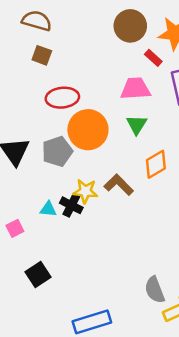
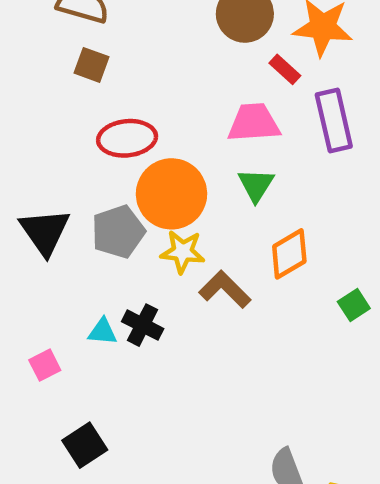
yellow star: (85, 191) -> (183, 252), moved

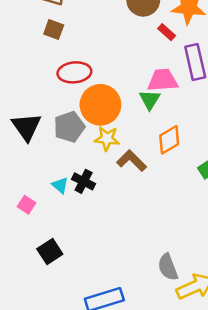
pink trapezoid: (254, 123) -> (163, 80), moved
cyan triangle: (103, 332) -> (60, 185), turned 36
pink square: (45, 365) -> (26, 205), turned -30

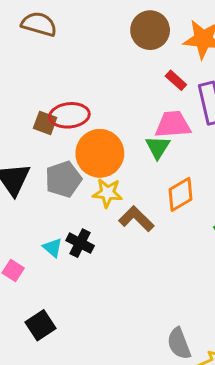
brown square: (54, 30) -> (45, 123), moved
red rectangle: (167, 32) -> (176, 80), moved

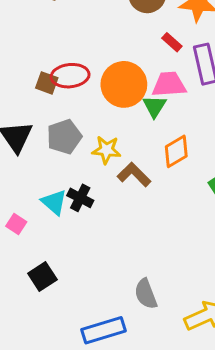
orange circle: (100, 153) -> (124, 84), moved
cyan triangle: (53, 248) -> (54, 202), size x1.4
gray semicircle: (179, 344) -> (146, 294), moved

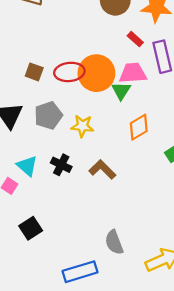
red ellipse: (70, 76) -> (69, 72), moved
brown L-shape: (134, 175) -> (102, 169), moved
cyan triangle: (54, 202) -> (27, 166), moved

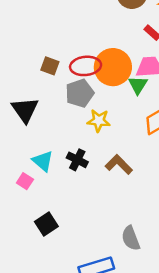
gray pentagon: (48, 115) -> (80, 93), moved

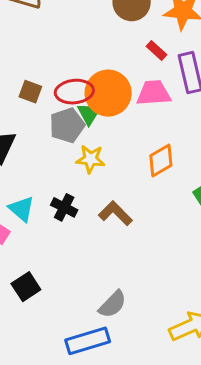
green triangle: (138, 85) -> (89, 114), moved
gray semicircle: (131, 238) -> (112, 304), moved, turned -115

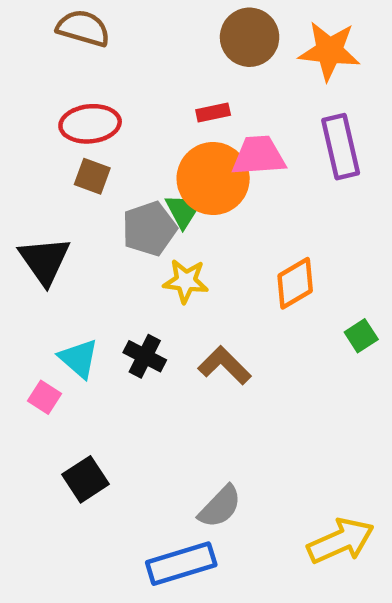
red rectangle: (156, 51) -> (213, 112), moved, turned -54
red ellipse: (74, 92) -> (90, 124), moved
pink trapezoid: (154, 93) -> (259, 156), moved

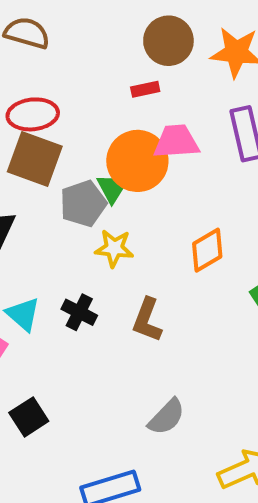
red rectangle: (213, 112) -> (145, 89), moved
brown square: (92, 176) -> (35, 159), size x1.8
brown L-shape: (224, 365) -> (147, 320), turned -114
gray semicircle: (220, 507) -> (167, 417), moved

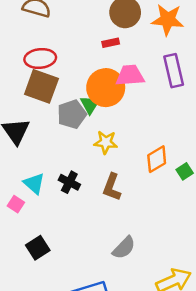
yellow star: (114, 248) -> (106, 142), moved
orange diamond: (207, 250) -> (157, 159), moved

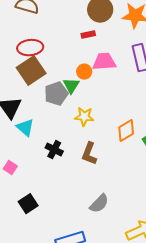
brown square: (41, 86) -> (31, 71), turned 36
orange circle: (106, 88) -> (84, 72), size x0.5
cyan triangle: (34, 183) -> (25, 128), moved

